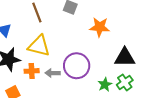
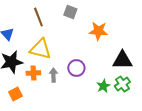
purple circle: (77, 66) -> (76, 68), size x0.7
gray arrow: (53, 73) -> (53, 75), turned 88

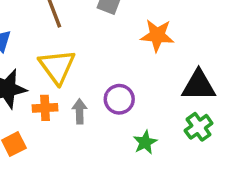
yellow triangle: (40, 49) -> (57, 66), turned 40
green star: (103, 86) -> (145, 142), moved

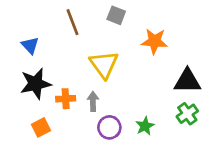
yellow triangle: (57, 66) -> (104, 65), moved
purple circle: (119, 99) -> (109, 127), moved

